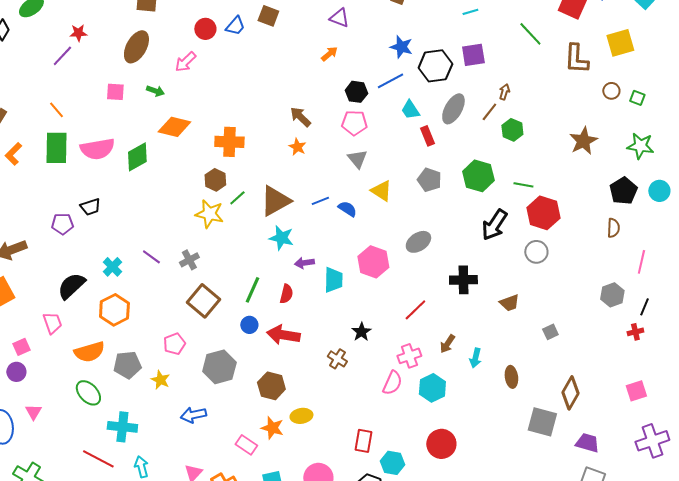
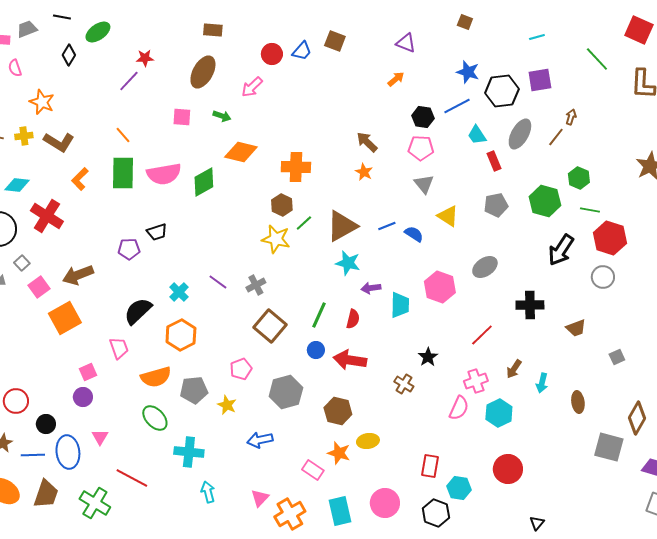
green hexagon: (512, 130) -> (579, 178), moved
gray pentagon: (429, 180) -> (496, 205), turned -30
red line: (98, 459) -> (132, 478), moved

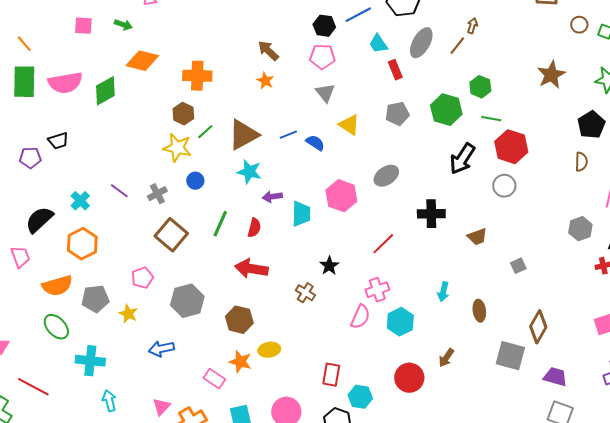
blue circle: (316, 350) -> (195, 181), moved
brown arrow: (514, 369) -> (446, 358), moved

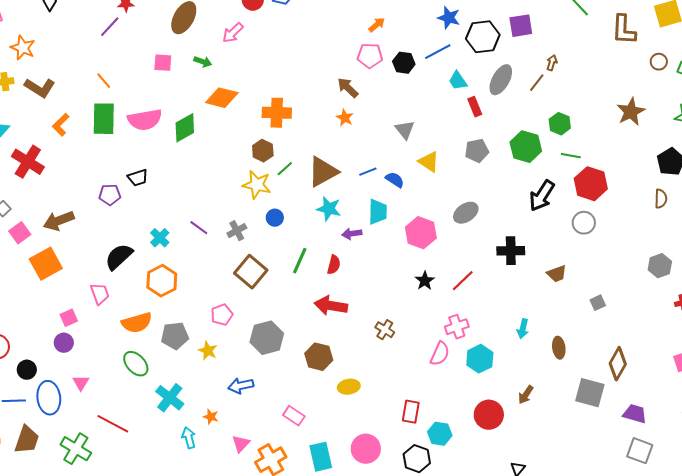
pink pentagon: (322, 57) -> (370, 56), moved
cyan trapezoid: (301, 214) -> (378, 212), moved
black star: (329, 266) -> (425, 281), moved
cyan cross: (90, 361) -> (170, 398), turned 32
orange star: (240, 362) -> (211, 417), moved, size x0.7

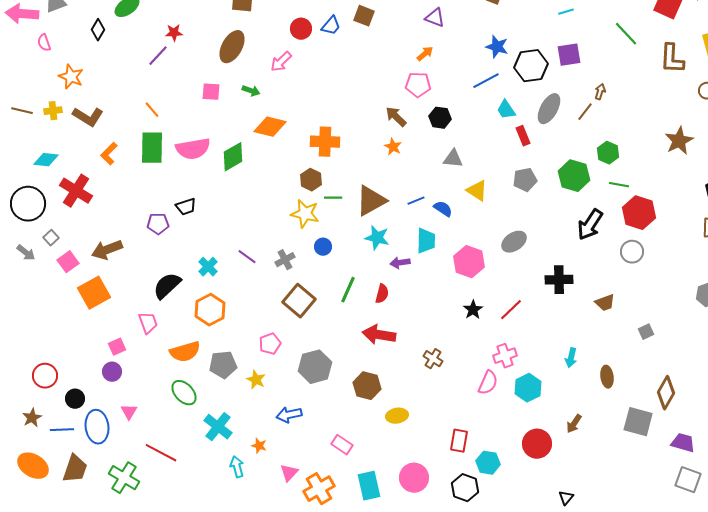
black hexagon: (404, 63) -> (440, 118), moved
gray triangle: (405, 130) -> (453, 159), turned -45
green line: (285, 169) -> (333, 198), turned 42

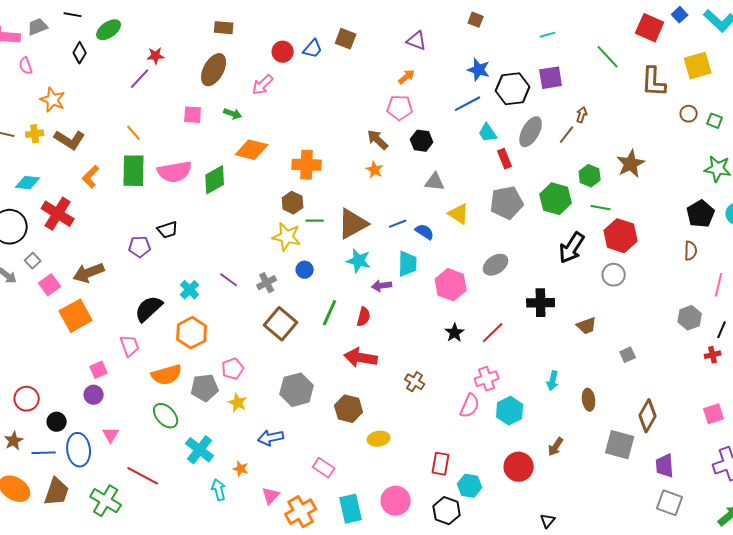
brown star: (679, 141) -> (631, 164), moved
gray pentagon: (525, 180) -> (507, 203), size x1.4
pink pentagon: (270, 344) -> (233, 369), moved
purple trapezoid: (683, 443) -> (665, 466), turned -110

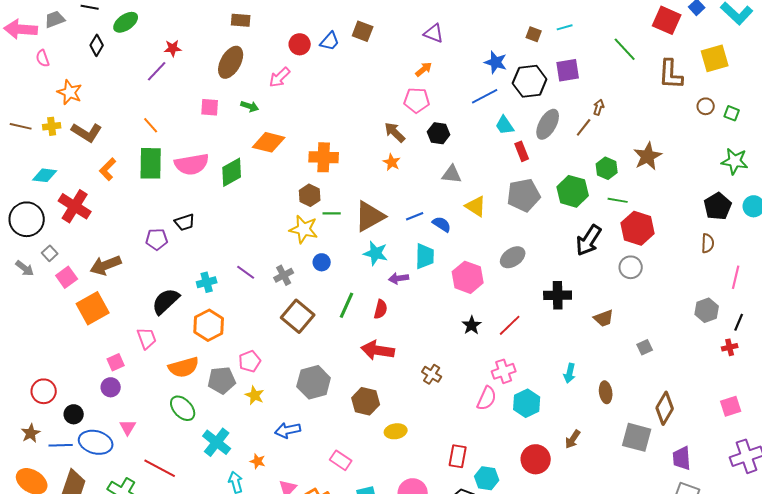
brown square: (476, 20) -> (534, 34), moved
cyan cross: (190, 290) -> (207, 282), turned 30
blue ellipse: (79, 450) -> (96, 442), turned -68

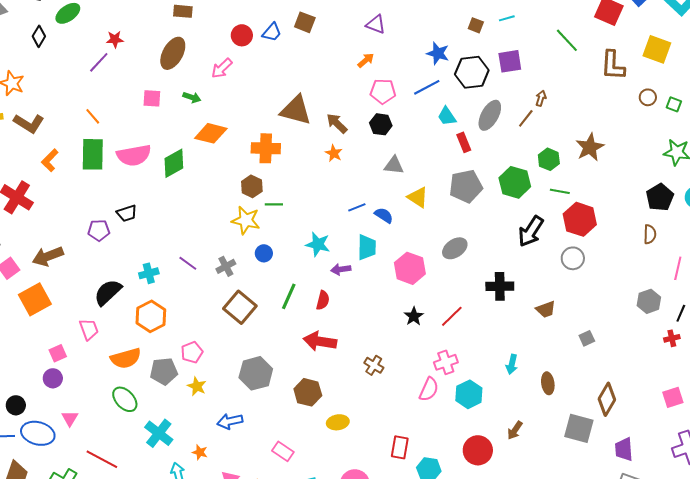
yellow square: (715, 58) -> (657, 49), turned 36
pink pentagon: (417, 100) -> (383, 91), moved
brown triangle: (370, 216) -> (296, 110), moved, turned 44

